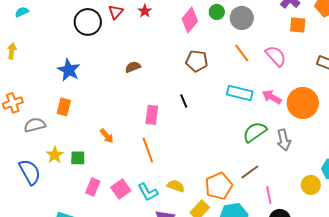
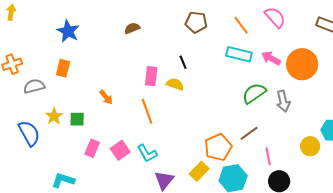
orange line: (242, 53) -> (241, 25), moved
yellow semicircle: (176, 186) -> (175, 84), moved

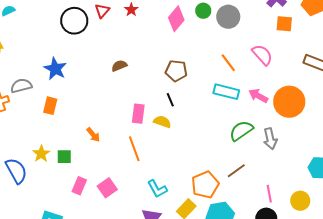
brown pentagon: (196, 22) -> (176, 71), moved
gray semicircle: (34, 86) -> (21, 86), moved
yellow circle: (310, 146) -> (300, 201), moved
cyan L-shape: (147, 153) -> (157, 189), moved
pink line: (268, 156) -> (269, 194), moved

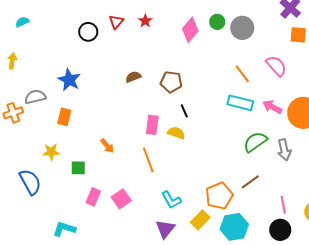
black circle: (74, 21) -> (88, 32), size x0.7
brown pentagon: (176, 71) -> (171, 82), moved
yellow star: (41, 154) -> (51, 152), moved, turned 30

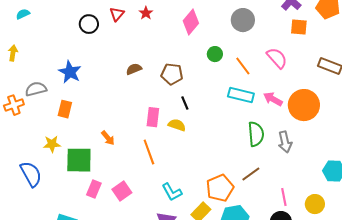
green circle: (217, 22) -> (215, 54), moved
green semicircle: (255, 142) -> (256, 134), turned 120
green square: (78, 168) -> (79, 160), size x1.8

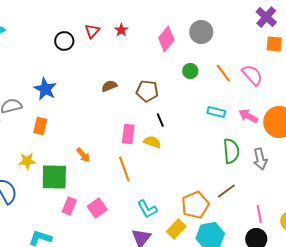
gray circle: (243, 20) -> (201, 32), moved
orange line: (243, 66) -> (223, 73), moved
cyan rectangle: (241, 95) -> (216, 112), size x0.7

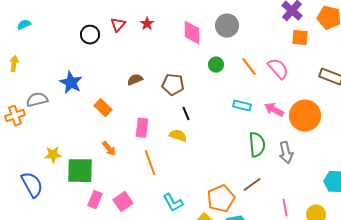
pink diamond: (166, 39) -> (192, 33), turned -40
orange rectangle: (40, 126) -> (103, 108), moved, turned -60
pink rectangle: (128, 134) -> (142, 128), moved

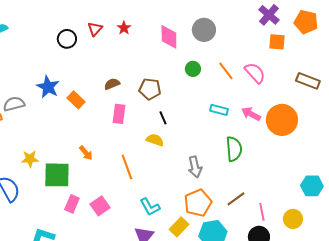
orange rectangle: (103, 108) -> (76, 100), moved
pink rectangle: (142, 128) -> (119, 114), moved
gray arrow: (286, 153) -> (195, 167), moved
brown line: (252, 185) -> (236, 199), moved

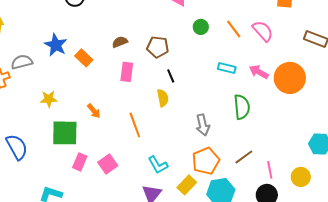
yellow semicircle: (155, 140) -> (163, 98), turned 60
yellow star: (30, 159) -> (49, 99), moved

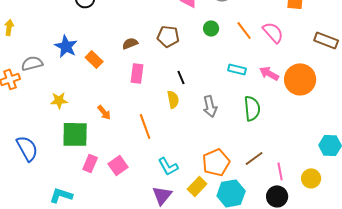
brown pentagon: (158, 47) -> (168, 36), moved
gray arrow: (203, 125) -> (210, 106), moved

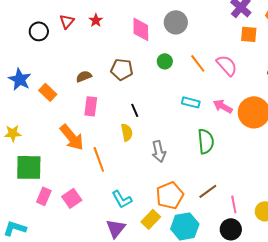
gray arrow: (210, 106) -> (159, 151), moved
orange arrow: (104, 112) -> (72, 137), moved, size x1.8

